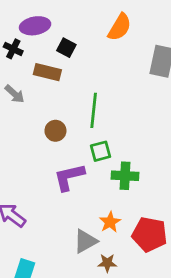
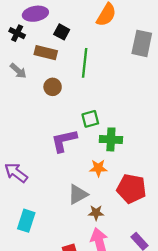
green line: (94, 110) -> (85, 63), moved
brown circle: (55, 131) -> (53, 87), moved
orange star: (110, 222) -> (98, 168), moved, turned 30

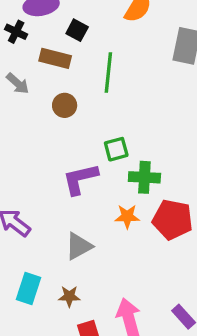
red pentagon: (131, 189) -> (173, 220), moved
gray triangle: (78, 194) -> (79, 246), moved
brown star: (96, 213) -> (69, 296), moved

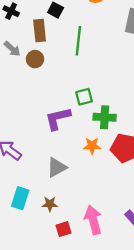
brown rectangle: (55, 58) -> (40, 31), turned 70
brown circle: (65, 105) -> (35, 59), moved

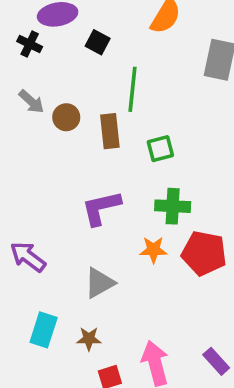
brown rectangle: (40, 31) -> (110, 131), moved
green square: (84, 97) -> (160, 149), moved

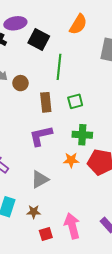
black square: (98, 42) -> (39, 40), size x1.5
brown rectangle: (110, 131) -> (46, 102), moved

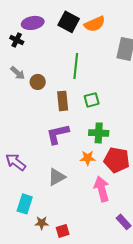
orange semicircle: (78, 24) -> (95, 24), turned 35
black square: (39, 40) -> (69, 22), moved
brown star: (34, 212) -> (42, 223), moved
pink arrow: (72, 226) -> (102, 189), moved

